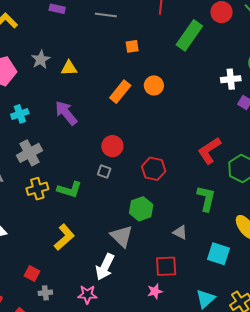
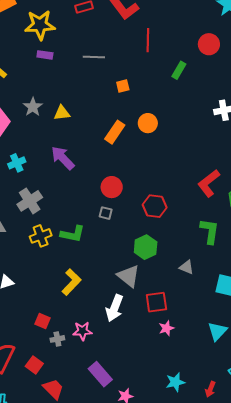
green rectangle: (189, 35) -> (179, 70), size x0.6
red square: (166, 266) -> (156, 302), moved
pink star: (87, 294) -> (82, 331), moved

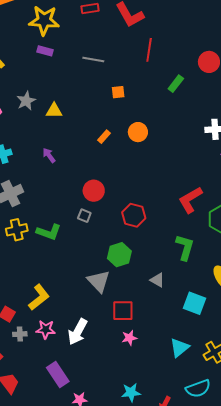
orange rectangle: (115, 132) -> (104, 137), size x0.6
purple arrow: (63, 158) -> (49, 155), size x0.6
yellow L-shape: (72, 282) -> (39, 297), moved
white arrow: (114, 308) -> (78, 332), moved

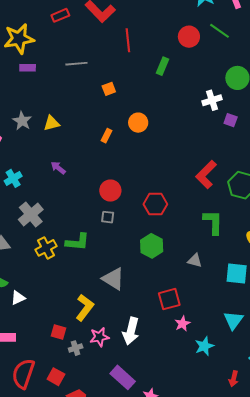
gray triangle: (99, 281) -> (113, 279), moved
cyan star: (131, 392) -> (204, 346), moved

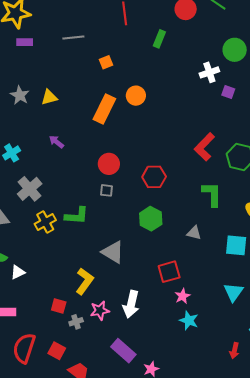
orange rectangle: (107, 136) -> (104, 109), size x2.0
cyan star: (204, 346) -> (189, 320), moved, turned -30

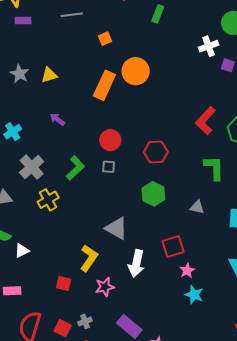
orange circle: (136, 96) -> (136, 71), size x1.4
green L-shape: (77, 216) -> (75, 168), moved, turned -45
white arrow: (131, 304) -> (136, 264), moved
gray cross: (76, 322) -> (85, 321), moved

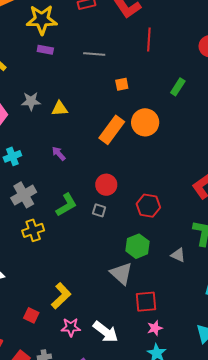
green rectangle: (158, 14) -> (178, 87), moved
gray star: (20, 74) -> (31, 101), turned 30
gray triangle: (197, 207) -> (178, 255), moved
gray triangle: (116, 228) -> (121, 273), moved
white arrow: (136, 264) -> (106, 332), moved, turned -76

